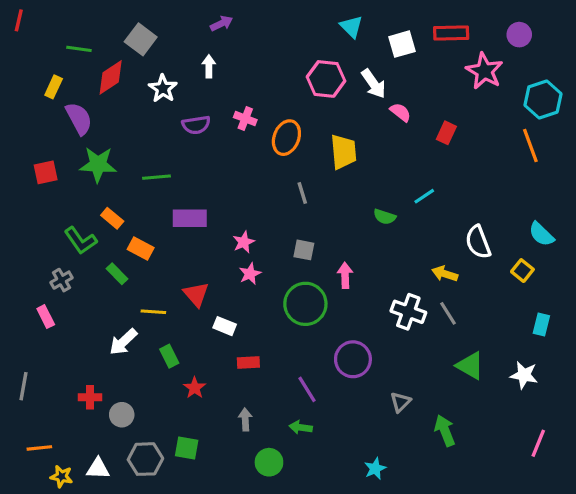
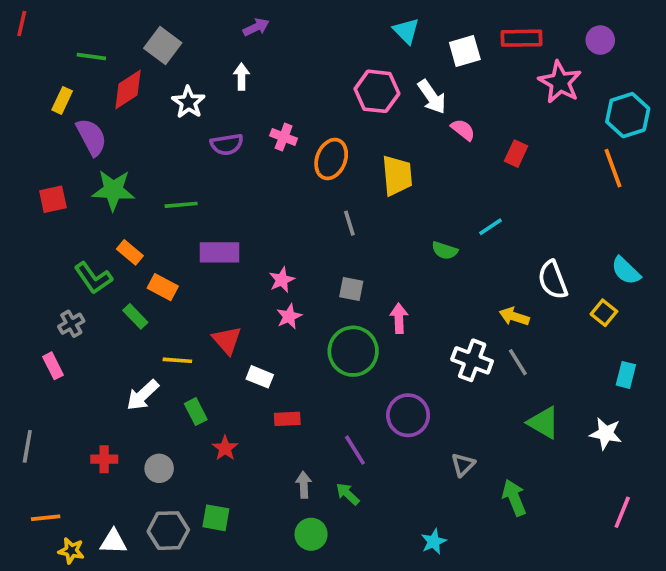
gray circle: (122, 415) -> (159, 468), moved
gray arrow: (245, 419) -> (304, 485), moved
green arrow: (301, 427) -> (348, 494), turned 35

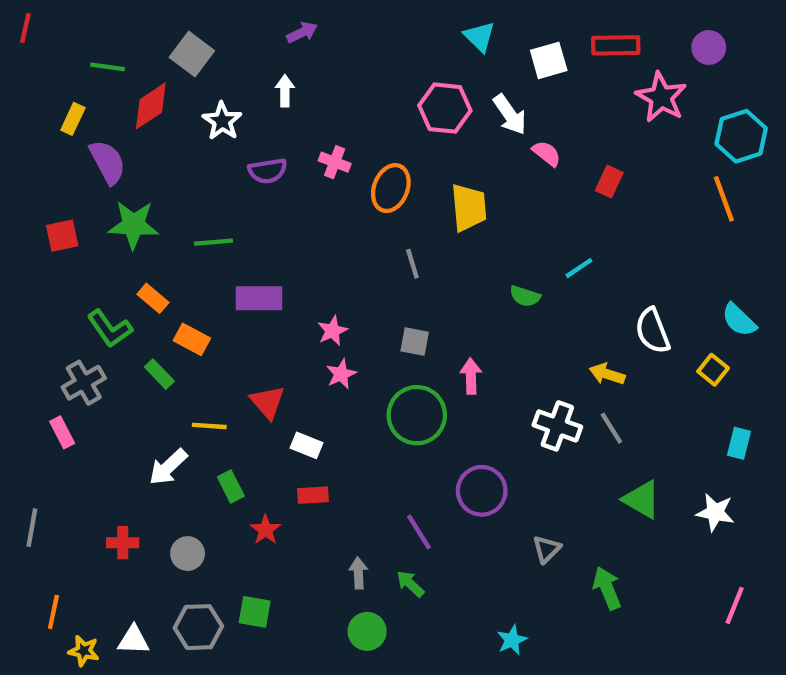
gray cross: (71, 324) -> (84, 383), size x1.4
red rectangle: (287, 419) -> (313, 495), moved
orange line: (46, 518) -> (53, 612), turned -72

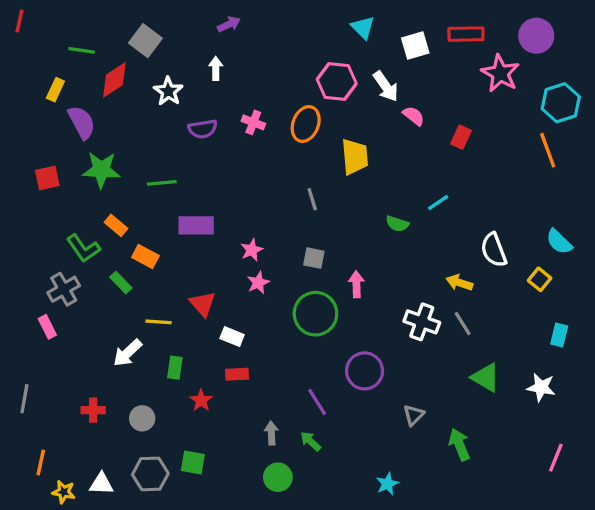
purple circle: (709, 47) -> (536, 36), size x1.4
orange ellipse: (391, 188) -> (306, 124), moved
green rectangle: (231, 486) -> (175, 368), turned 35

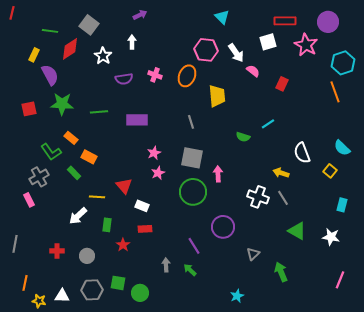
white square: (415, 46) -> (268, 42), moved
purple rectangle: (196, 225) -> (137, 120), moved
gray square: (314, 258) -> (192, 158), size x1.6
green circle: (278, 477) -> (140, 293), moved

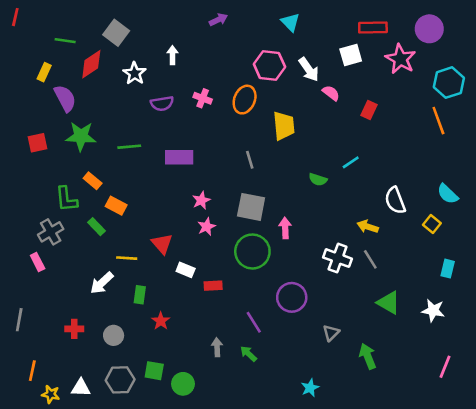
purple arrow: (140, 15) -> (218, 20), moved
green L-shape: (51, 152) -> (66, 199), turned 30
red rectangle: (145, 229) -> (213, 286), moved

